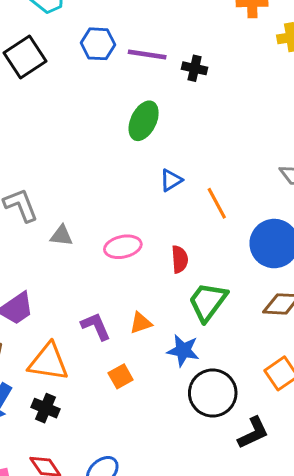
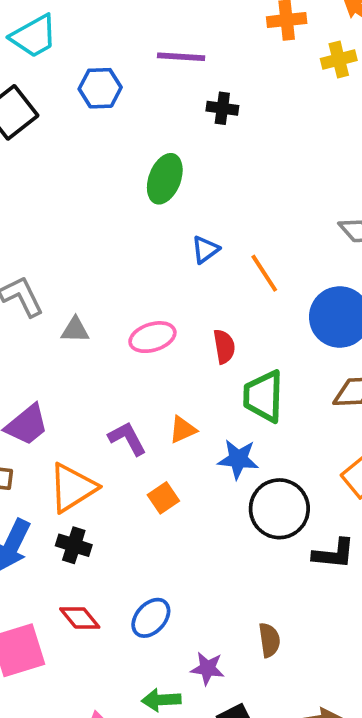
purple line: (147, 55) -> (181, 57), moved
green trapezoid: (208, 302) -> (263, 396), turned -30
orange triangle: (48, 362) -> (72, 488), turned -36
black L-shape: (253, 433) -> (334, 554), turned 36

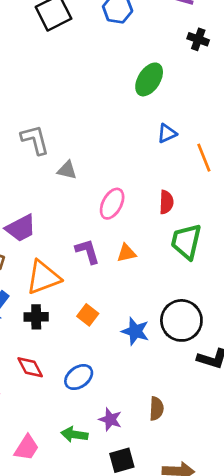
pink ellipse: (152, 337) -> (112, 204), moved, turned -56
blue star: (238, 459) -> (135, 331), moved
orange square: (163, 498) -> (88, 315), moved, turned -30
black cross: (74, 545) -> (36, 317), turned -30

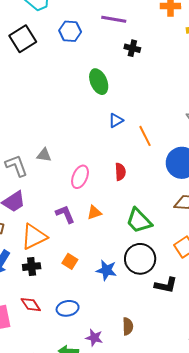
green ellipse: (149, 79) -> (99, 82), turned -50
gray L-shape: (35, 140) -> (16, 166), moved
green trapezoid: (186, 241) -> (139, 221), moved, turned -52
blue ellipse: (79, 377) -> (68, 308), turned 30

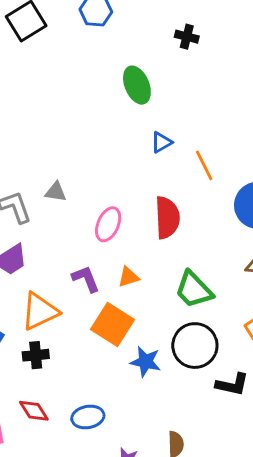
red semicircle: (120, 172) -> (167, 218), size x1.6
orange square: (70, 261) -> (112, 324), moved, size x1.8

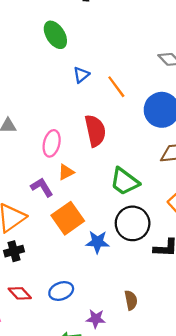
orange triangle: (128, 277) -> (66, 172), moved
orange square: (112, 324) -> (68, 218), turned 32

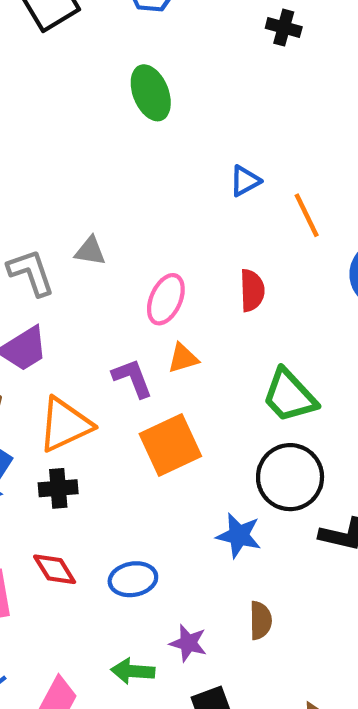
green ellipse: (55, 35) -> (151, 93), moved
red semicircle: (95, 131) -> (252, 290), size x0.7
blue star: (97, 242) -> (239, 535), moved

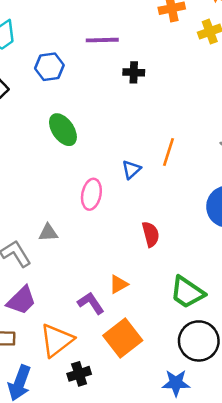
orange line: (307, 215) -> (169, 152), moved, turned 56
pink ellipse: (166, 299) -> (91, 194), moved
black cross: (58, 488) -> (79, 374), moved

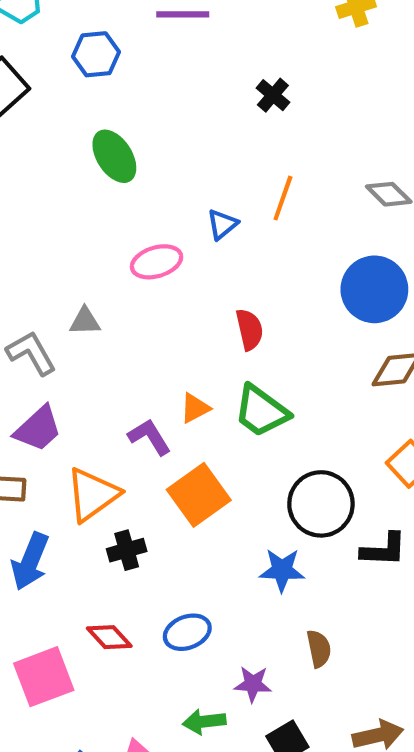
black cross: (134, 72) -> (273, 95), moved, turned 36
pink ellipse: (91, 194) -> (157, 262), turned 60
green trapezoid: (187, 292) -> (261, 411), moved

